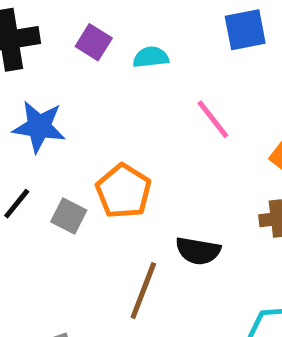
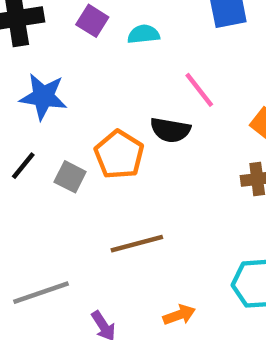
black semicircle: (198, 251) -> (170, 130), moved
brown line: (143, 291) -> (137, 244), turned 54

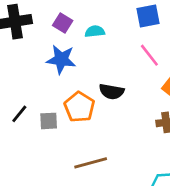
pink line: (199, 90) -> (149, 55), moved
blue star: (43, 97) -> (61, 59), moved
gray square: (70, 177) -> (49, 121), turned -30

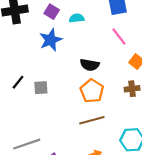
blue star: (61, 59) -> (51, 40), turned -30
orange pentagon: (79, 107) -> (92, 91), moved
brown line: (91, 163) -> (92, 120), moved

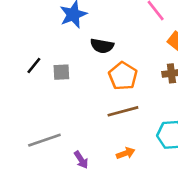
black semicircle: (90, 65) -> (102, 46), moved

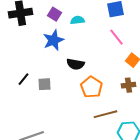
brown line: (123, 111) -> (106, 114), moved

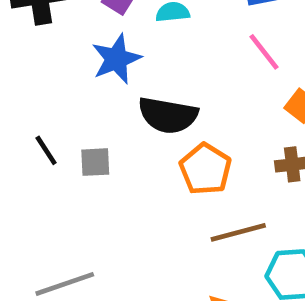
black semicircle: (76, 64) -> (168, 115), size x1.4
black line: (24, 79) -> (46, 150), turned -72

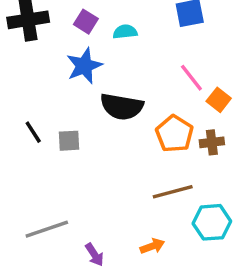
pink line: (264, 52) -> (191, 78), moved
orange pentagon: (205, 169) -> (174, 134), moved

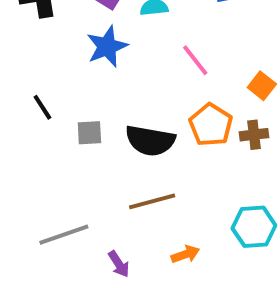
pink line: (191, 78) -> (195, 60), moved
black semicircle: (122, 107) -> (150, 141), moved
black line: (33, 132) -> (42, 107), moved
brown line: (173, 192) -> (152, 201), moved

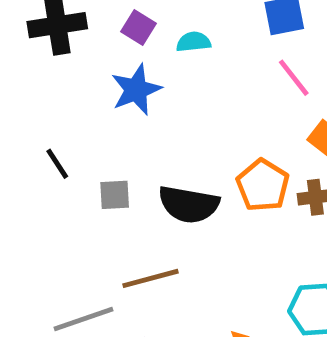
pink line: (195, 60) -> (294, 78), moved
brown line: (152, 201) -> (150, 278), moved

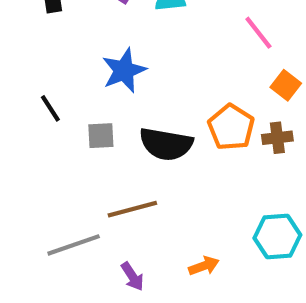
blue star: (136, 90) -> (124, 70), moved

